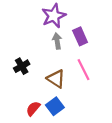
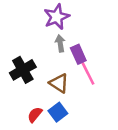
purple rectangle: (80, 36) -> (78, 54), moved
black cross: (22, 66) -> (23, 70), size x1.5

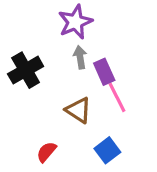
black cross: (23, 70) -> (26, 70), moved
blue square: (58, 112) -> (107, 150), moved

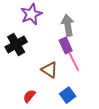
purple star: (75, 22) -> (31, 14), moved
gray arrow: (80, 57) -> (68, 25), moved, size x1.5

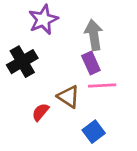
pink line: (74, 62) -> (102, 85), turned -66
red semicircle: (29, 96) -> (40, 112), moved

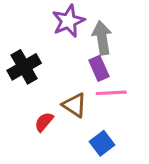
purple star: (43, 20) -> (68, 21), moved

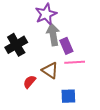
gray arrow: (102, 38) -> (53, 35), moved
blue square: (102, 143) -> (68, 96), turned 35

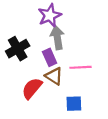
purple rectangle: (66, 46) -> (50, 57), moved
red semicircle: (29, 82) -> (32, 88), size x1.5

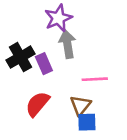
purple rectangle: (50, 57) -> (44, 64), moved
brown triangle: (54, 76) -> (80, 105), moved, turned 36

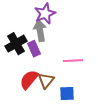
gray arrow: (67, 44) -> (40, 31), moved
brown triangle: (80, 105) -> (46, 81), moved

